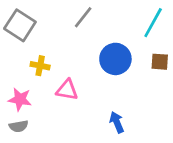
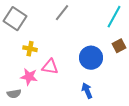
blue circle: (115, 59) -> (91, 58), moved
brown square: (160, 62) -> (119, 46), turned -32
pink star: (20, 99) -> (29, 77), moved

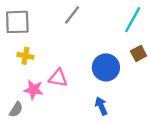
gray square: (15, 19) -> (17, 22), turned -35
yellow cross: (30, 49) -> (25, 56), moved
gray semicircle: (14, 94) -> (16, 109), turned -48

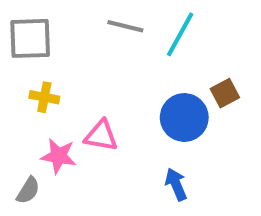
gray line: (72, 15) -> (125, 26), turned 66
cyan line: (133, 20) -> (180, 34), moved
brown square: (139, 53) -> (225, 93), moved

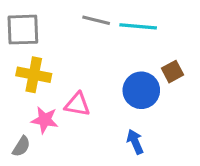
cyan line: (180, 34) -> (138, 26), turned 66
yellow cross: (44, 97) -> (34, 75), size x1.5

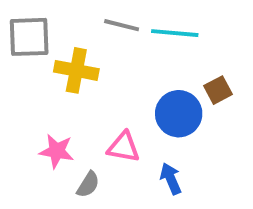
yellow cross: (34, 75) -> (76, 70), moved
pink triangle: (77, 104) -> (124, 147), moved
gray semicircle: (21, 146) -> (88, 185), moved

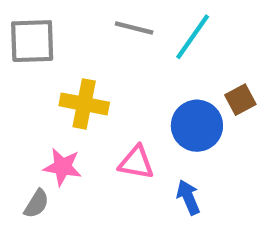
cyan line: (175, 33) -> (193, 37), turned -60
yellow cross: (76, 70) -> (84, 104), moved
gray semicircle: (88, 185) -> (36, 204), moved

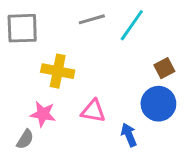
gray line: (134, 28) -> (92, 19), turned -30
blue circle: (197, 126) -> (158, 104), moved

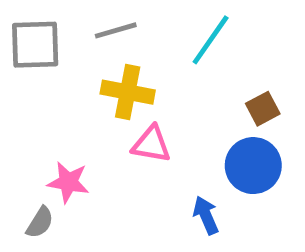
gray line: (92, 19) -> (116, 30), moved
yellow cross: (58, 71) -> (128, 92), moved
pink triangle: (93, 111) -> (151, 144), moved

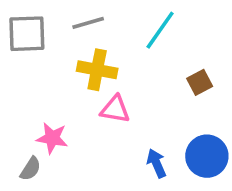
blue circle: (253, 166) -> (207, 156), moved

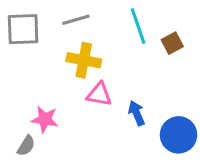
cyan line: (160, 30) -> (138, 26), turned -54
brown square: (200, 82) -> (172, 43), moved
blue arrow: (156, 163) -> (137, 113), moved

